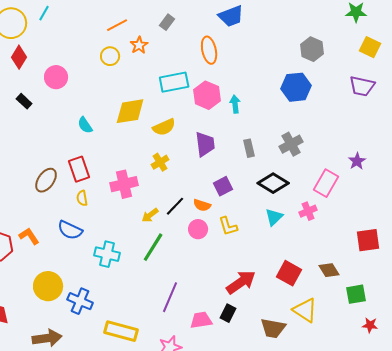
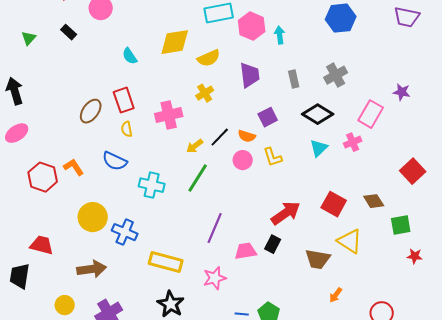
purple star: (357, 161) -> (402, 92), turned -30
red square: (368, 240) -> (413, 171), turned -35

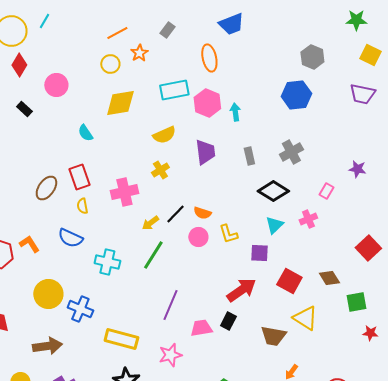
yellow diamond: (175, 42) -> (120, 103), moved
pink rectangle: (371, 114) -> (326, 191), size x0.6
purple square: (268, 117) -> (259, 253), moved, turned 30

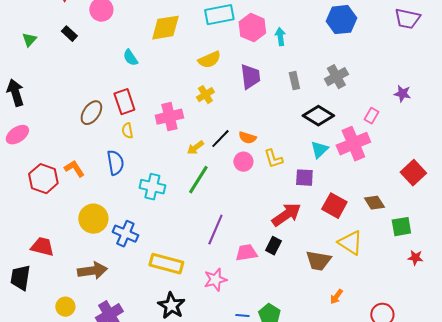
pink cross: (308, 219) -> (353, 144), size x1.8
blue semicircle: (70, 238) -> (115, 163), turned -125

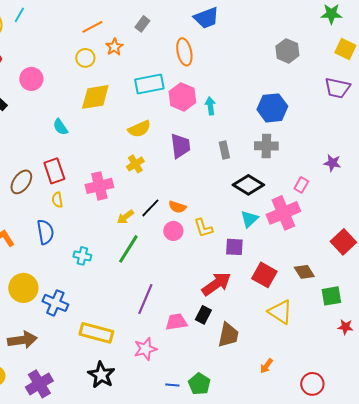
blue hexagon: (341, 20) -> (272, 108), moved
gray cross: (336, 77) -> (266, 146), turned 30
cyan cross: (152, 187) -> (82, 256), size x0.7
brown trapezoid: (318, 261) -> (228, 335), moved, turned -88

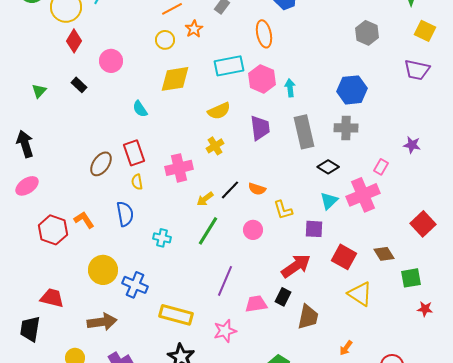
gray rectangle: (224, 150) -> (304, 132), size x1.8
black diamond: (248, 185) -> (328, 167), size x0.7
pink circle: (173, 231) -> (253, 230), moved

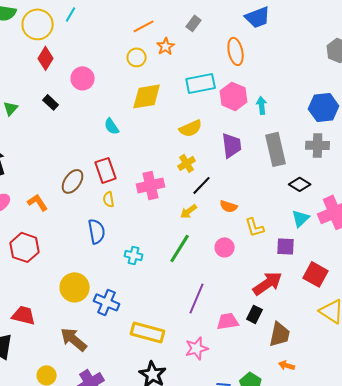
black line: (230, 190) -> (202, 185), moved
yellow arrow: (205, 199) -> (189, 211), moved
orange L-shape: (84, 220) -> (38, 202), moved
brown arrow: (102, 322) -> (74, 339), turned -132
orange arrow: (346, 348) -> (287, 365), moved, turned 70

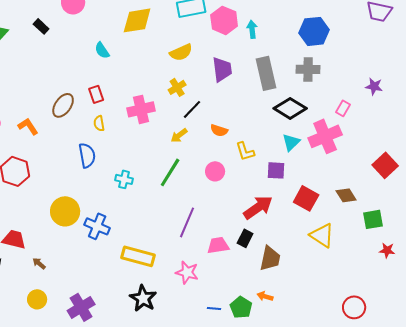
red rectangle: (106, 170) -> (96, 94), size x0.7
black diamond: (300, 184) -> (290, 108), size x1.5
brown arrow: (74, 339) -> (39, 263), moved, size x0.5
pink star: (197, 348) -> (187, 272), turned 30
orange arrow: (287, 365) -> (265, 296), moved

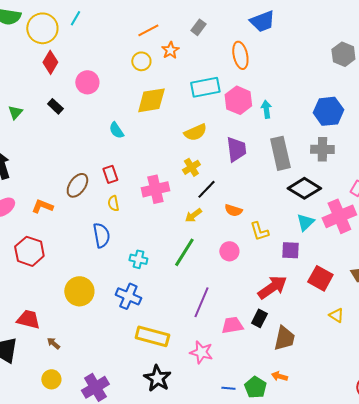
orange L-shape: (28, 126) -> (42, 206), turned -35
blue cross: (97, 226) -> (128, 296), moved
yellow triangle: (322, 235) -> (336, 315), size x0.6

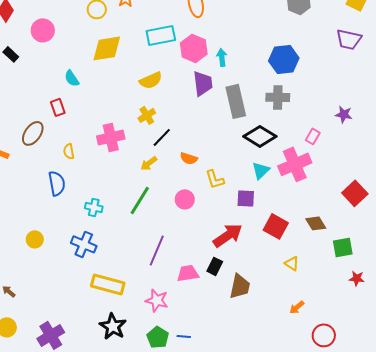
purple trapezoid: (236, 149) -> (203, 83), moved
red rectangle: (110, 174) -> (58, 107), moved
yellow circle: (79, 291) -> (35, 239), size x0.6
orange arrow: (279, 376) -> (297, 307), moved, turned -56
green pentagon: (255, 387) -> (158, 337), moved

